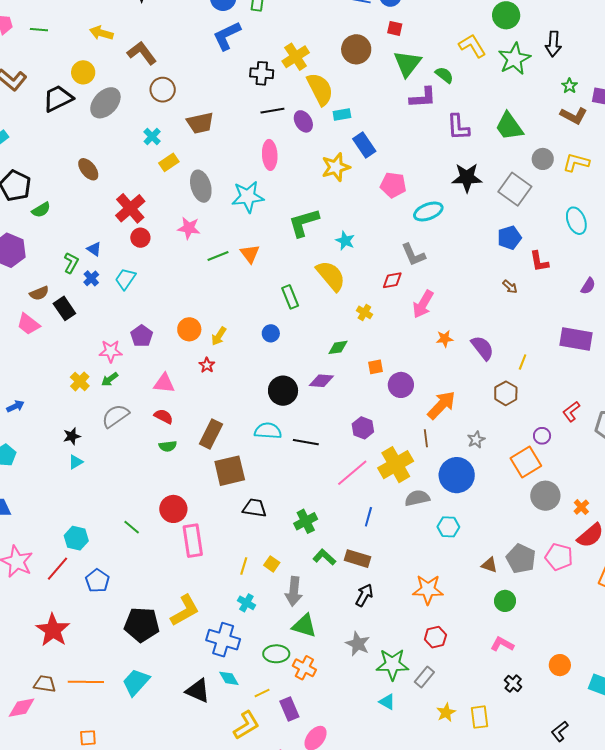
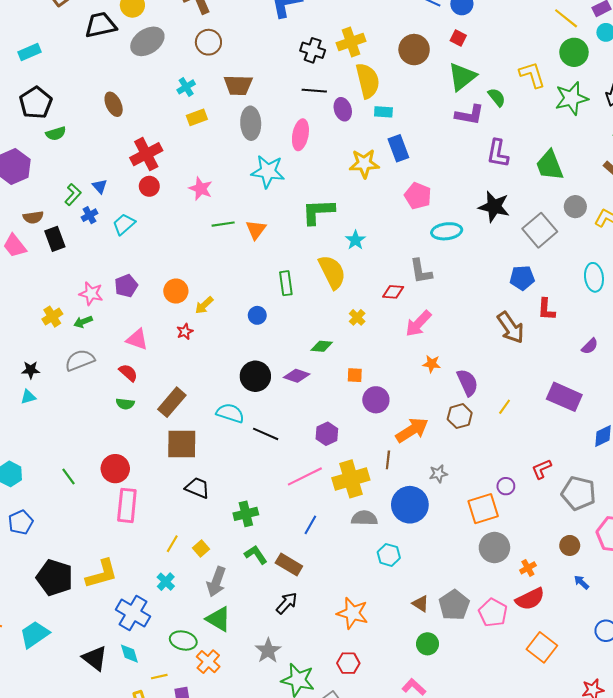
gray ellipse: (201, 186) -> (251, 123), moved
brown arrow: (510, 287) -> (511, 328), size x2.0
brown hexagon: (506, 393) -> (460, 416), moved

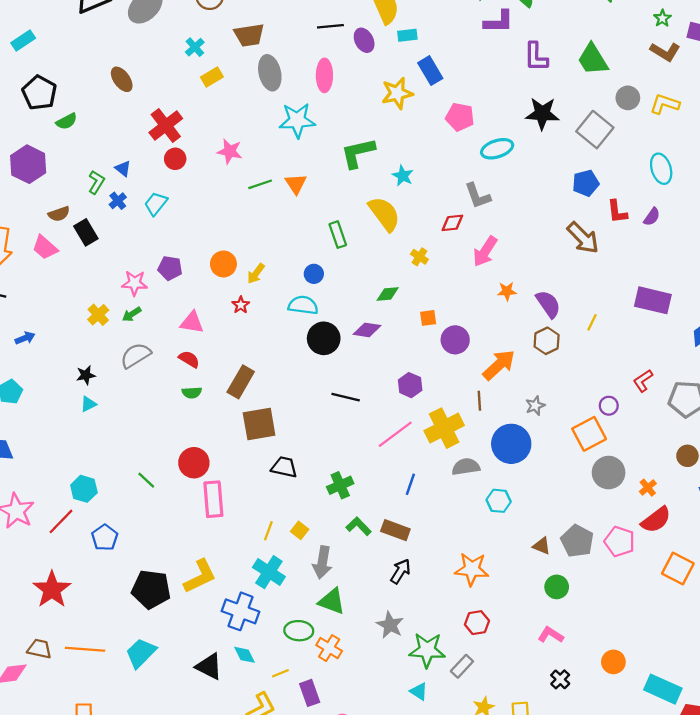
purple pentagon: (126, 286) -> (170, 268), turned -30
purple semicircle: (590, 346) -> (652, 217), moved
cyan semicircle: (230, 413) -> (303, 305), moved
cyan cross: (166, 582) -> (269, 572), size x1.6

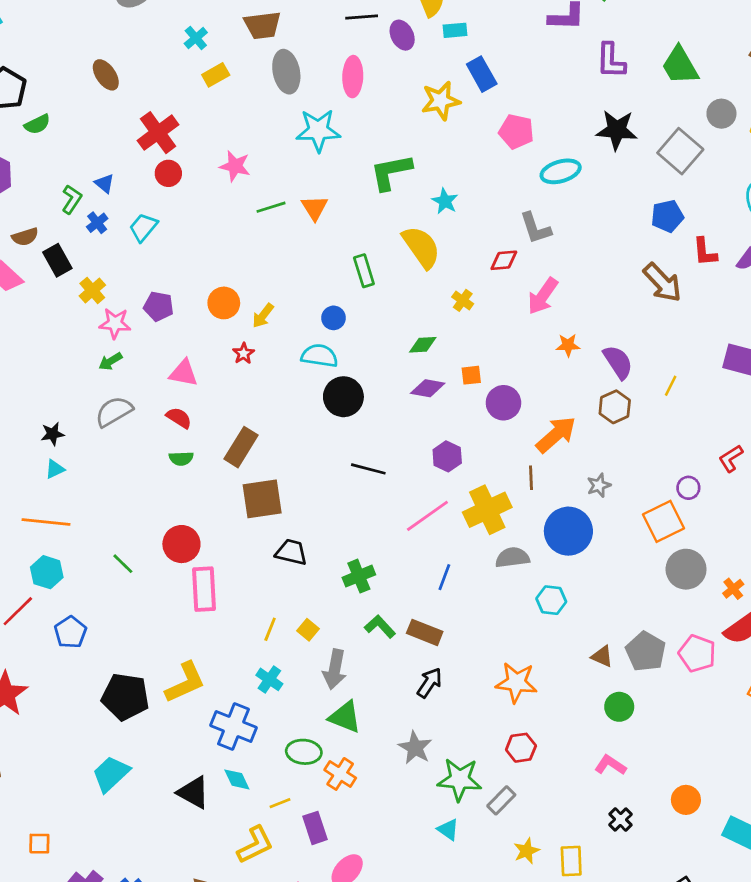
yellow cross: (98, 315) -> (92, 291), moved
purple diamond: (367, 330) -> (428, 388), moved
cyan cross: (269, 572) -> (269, 679), size x0.7
orange line: (85, 649) -> (46, 522), moved

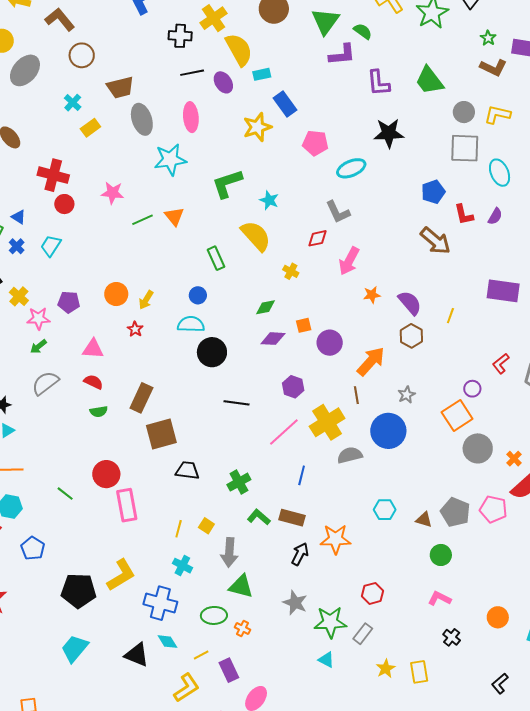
red cross: (158, 133) -> (53, 175), turned -32
gray square: (680, 151) -> (465, 148), moved, turned -32
cyan hexagon: (551, 600) -> (385, 510), moved
orange star: (516, 682) -> (336, 539), moved
orange cross: (340, 774) -> (243, 628), size x0.7

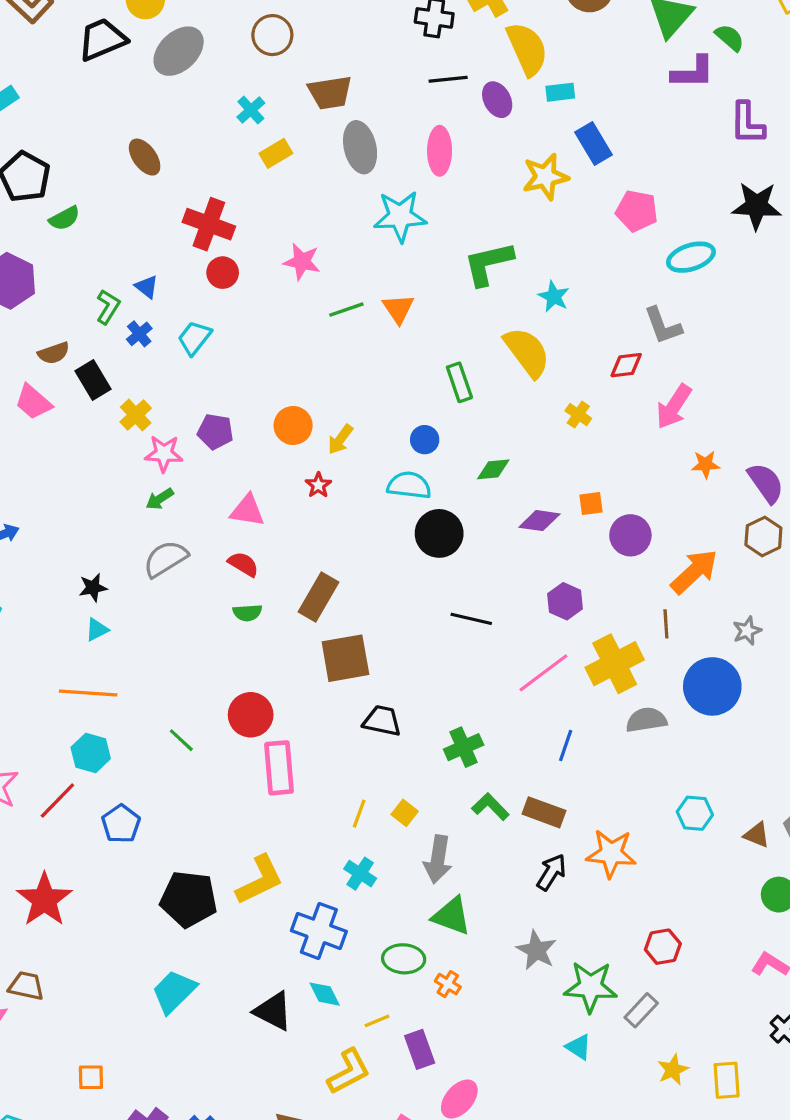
green diamond: (266, 307) -> (493, 469), moved

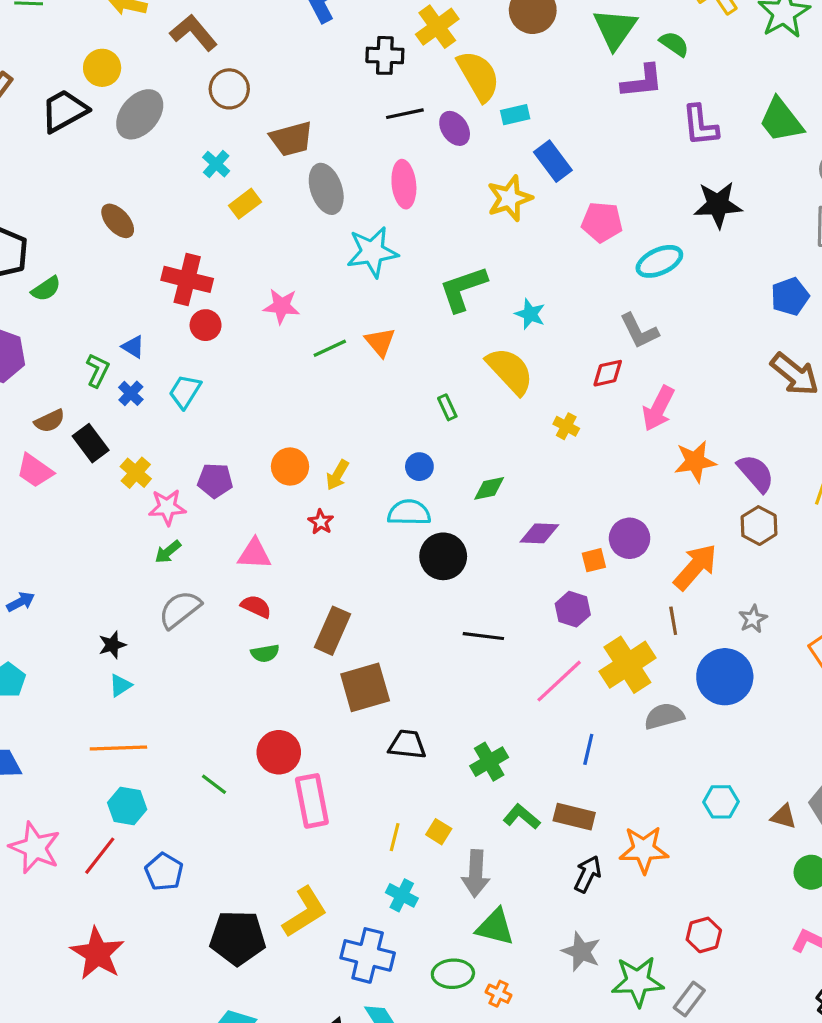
green rectangle: (459, 382) -> (447, 407), size x0.7
orange star: (706, 464) -> (695, 461), size x1.5
orange square: (591, 504) -> (594, 560), moved

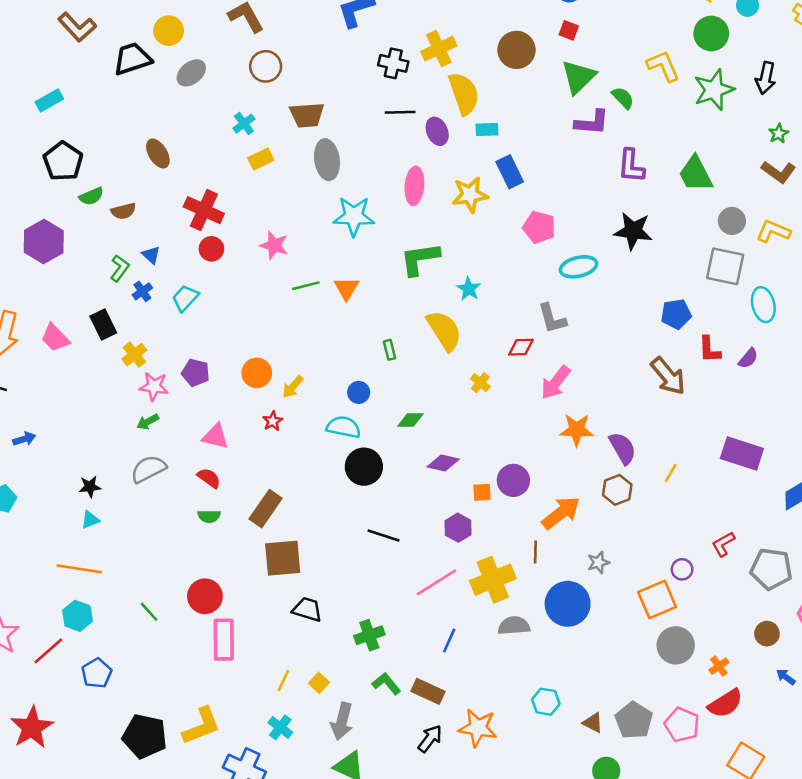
gray ellipse: (140, 114) -> (191, 73), size x0.7
pink ellipse: (404, 184) -> (414, 186), moved
brown semicircle: (50, 421) -> (123, 211), moved

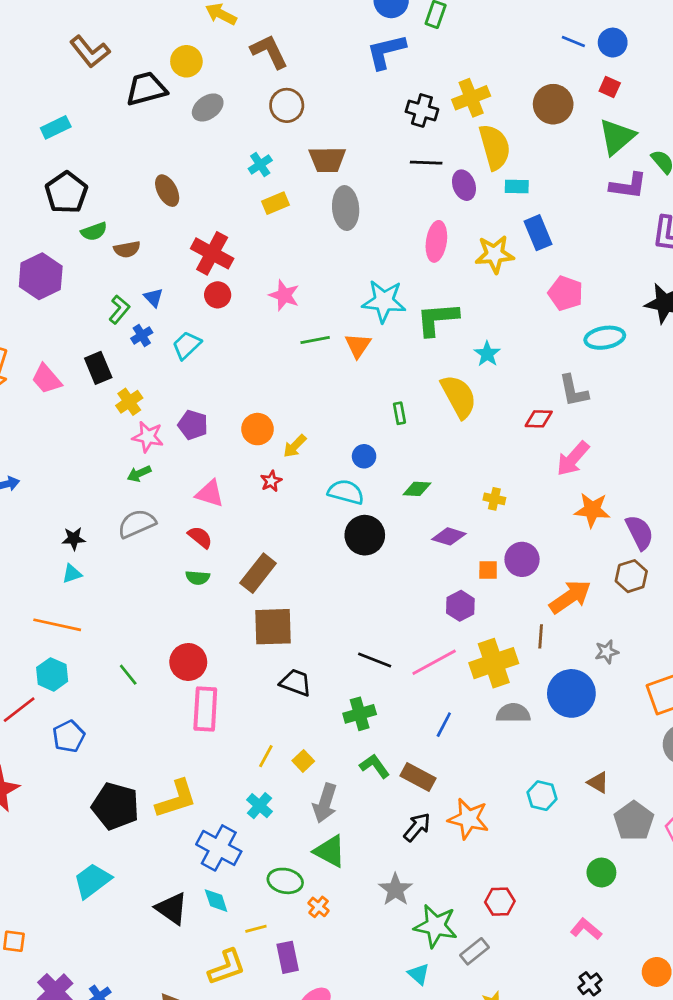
cyan star: (354, 216) -> (384, 301), moved
yellow cross: (480, 383) -> (494, 499), moved, turned -30
black line: (384, 535) -> (375, 660), moved
brown triangle: (593, 723) -> (598, 782), moved

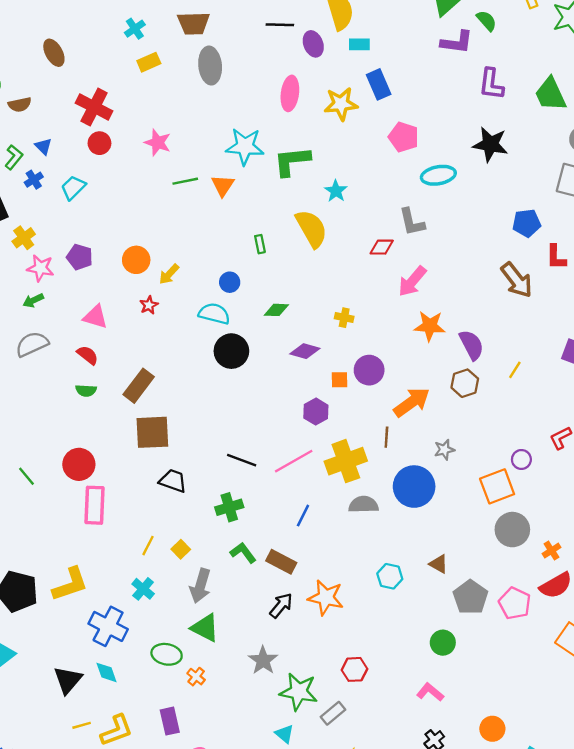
black triangle: (172, 908) -> (68, 680), turned 36
yellow line: (256, 929) -> (82, 725), moved

